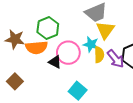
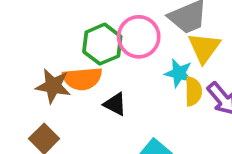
brown star: (15, 39) -> (53, 86), moved
pink circle: (68, 53) -> (139, 37), moved

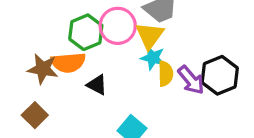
yellow triangle: (204, 48) -> (150, 35), moved

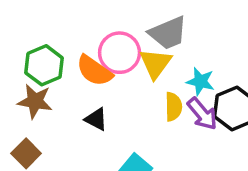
green hexagon: (86, 32) -> (44, 65), moved
cyan star: (153, 58) -> (200, 81), moved
orange semicircle: (68, 62) -> (94, 71), moved, turned 40

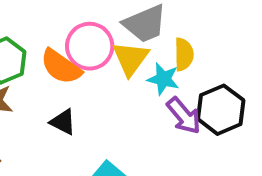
cyan star: (200, 81) -> (163, 79), moved
yellow semicircle: (173, 107) -> (184, 54), moved

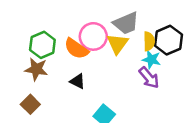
cyan star: (163, 79) -> (151, 59), moved
black hexagon: (221, 110) -> (168, 40), moved

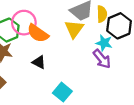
pink circle: (93, 36) -> (24, 23), moved
yellow semicircle: (149, 41) -> (102, 14), moved

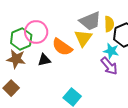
orange semicircle: (38, 33) -> (62, 47), moved
black triangle: (39, 62) -> (44, 60), moved, turned -40

